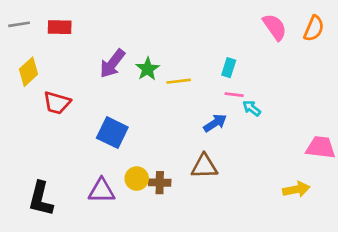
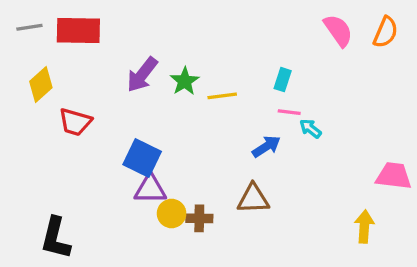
red rectangle: (60, 27) -> (78, 31), size x1.5
yellow arrow: (296, 189) -> (364, 227), turned -75
purple triangle: (102, 191) -> (150, 189), moved

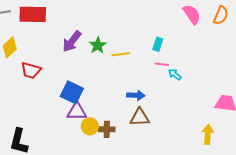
blue arrow: (266, 147) -> (136, 95), moved, turned 36

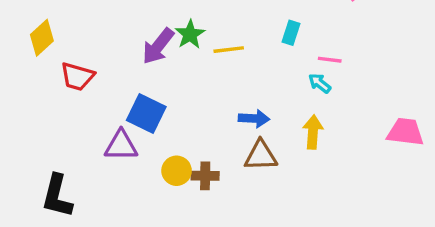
purple arrow: (72, 41) -> (158, 46), moved
pink line: (162, 64) -> (330, 60), moved
purple triangle: (77, 111) -> (121, 145), moved
yellow arrow: (208, 134) -> (313, 132), moved

